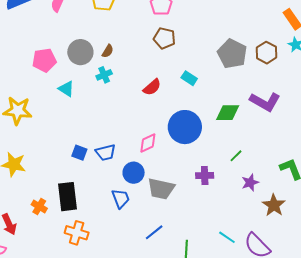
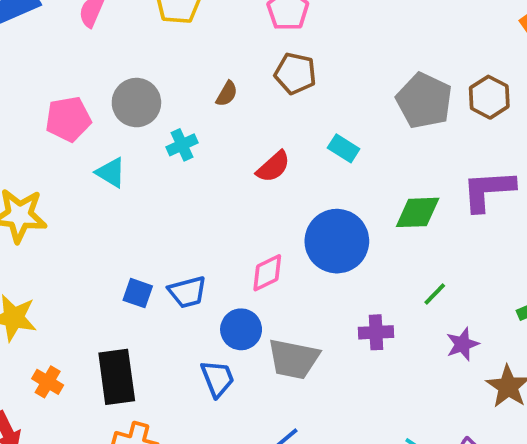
brown semicircle: (108, 51) -> (227, 94), moved
purple L-shape: (265, 102) -> (488, 190), turned 148
orange cross: (39, 207) -> (48, 382), moved

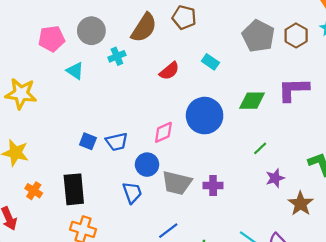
brown semicircle: (227, 94) -> (144, 28), size x2.0
purple cross: (376, 332) -> (213, 185), moved

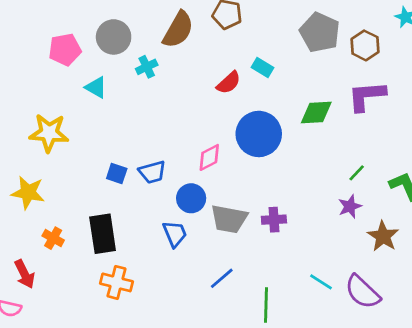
brown hexagon: (296, 35) -> (365, 45), moved
red semicircle: (169, 71) -> (229, 83), moved
yellow star: (21, 94) -> (49, 133), moved
green line: (260, 148) -> (357, 173), moved

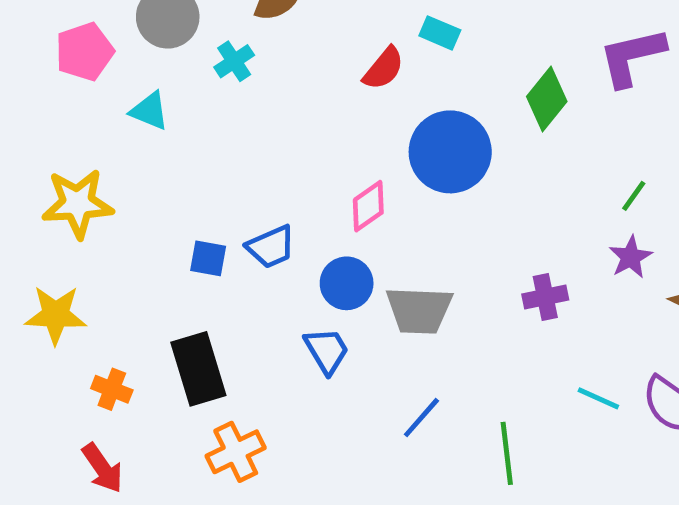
green diamond: (316, 113) -> (547, 99), turned -40
purple cross: (274, 220) -> (545, 297), moved
red arrow: (24, 274) -> (102, 468), moved
orange cross: (116, 282) -> (236, 452), turned -32

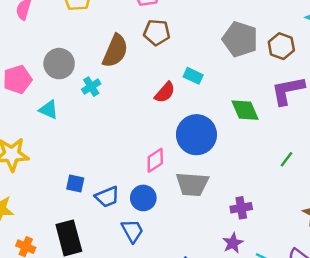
green diamond: (547, 99) -> (245, 110), turned -64
blue trapezoid: (271, 247) -> (107, 197), moved
purple star: (631, 257) -> (233, 243), moved
gray trapezoid: (419, 310) -> (192, 184), moved

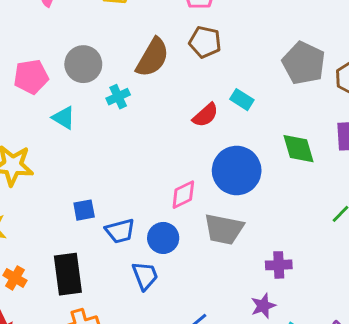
blue square: (75, 183) -> (84, 210), turned -30

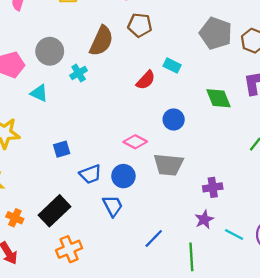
blue circle: (237, 171) -> (174, 119), size x0.6
pink diamond: (183, 195) -> (135, 142), turned 60
blue square: (84, 210) -> (62, 149), moved
black rectangle: (68, 274) -> (54, 211), turned 60

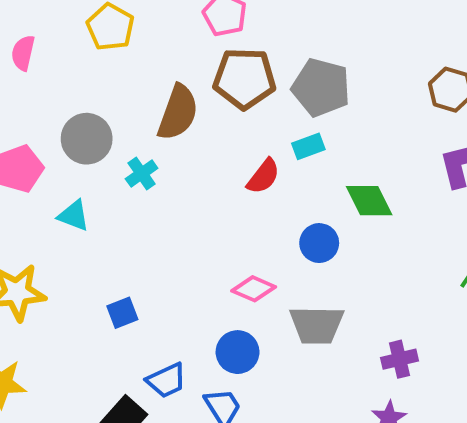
brown pentagon: (140, 25) -> (244, 79), size x1.4
gray pentagon: (216, 33) -> (321, 87), moved
cyan rectangle: (172, 66) -> (308, 146), turned -42
green diamond: (219, 98) -> (369, 201), moved
blue trapezoid: (90, 174) -> (166, 380), moved

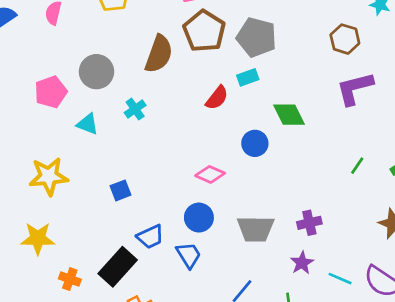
brown pentagon: (244, 79) -> (204, 31), turned 30
cyan cross: (142, 174) -> (135, 109), moved
gray trapezoid: (317, 325) -> (256, 229), moved

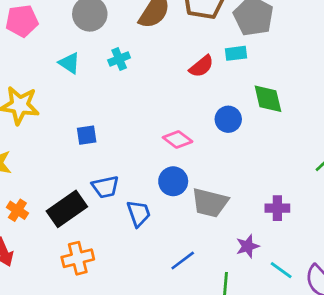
pink pentagon: (51, 92) -> (22, 21), moved
blue circle: (199, 218) -> (173, 181), moved
purple cross: (309, 223) -> (277, 208), moved

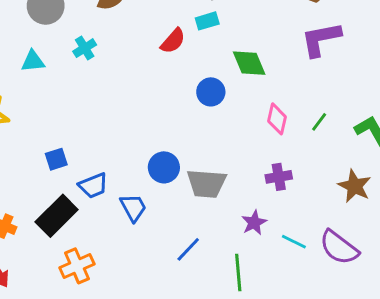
cyan triangle: (69, 63) -> (33, 61), turned -30
blue square: (87, 135) -> (56, 159), moved
pink diamond: (178, 140) -> (277, 119), moved, turned 76

